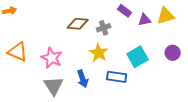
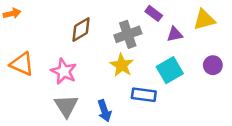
purple triangle: (145, 20) -> (175, 34), moved
brown diamond: (78, 24) -> (81, 29), moved, turned -35
gray cross: (104, 28) -> (128, 34), size x1.5
blue arrow: (83, 79) -> (104, 111), moved

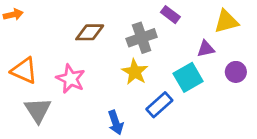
brown diamond: (81, 29) -> (90, 32), turned 30
purple triangle: (175, 34) -> (206, 49), moved
blue rectangle: (144, 95) -> (159, 105), turned -50
gray triangle: (66, 106) -> (38, 110), moved

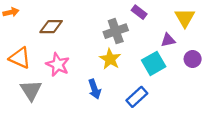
yellow triangle: (226, 21) -> (185, 18), turned -45
brown diamond: (90, 32) -> (51, 27), moved
blue rectangle: (159, 105) -> (137, 97), moved
blue arrow: (116, 122) -> (95, 89), moved

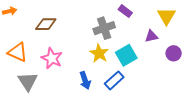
cyan square: (154, 63) -> (126, 55), moved
blue rectangle: (137, 97) -> (114, 80), moved

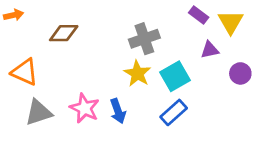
purple rectangle: (125, 11) -> (199, 15), moved
pink star: (52, 58) -> (85, 108), moved
blue rectangle: (114, 80) -> (174, 112), moved
gray triangle: (28, 81) -> (39, 112), turned 45

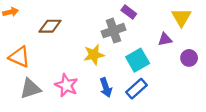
purple rectangle: (199, 15) -> (129, 12), moved
yellow star: (137, 73) -> (94, 55), moved, turned 30
blue arrow: (118, 111) -> (106, 88), moved

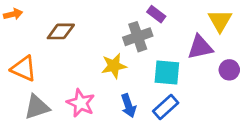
purple triangle: (165, 39) -> (200, 47), size x1.5
cyan square: (138, 60) -> (167, 73), turned 35

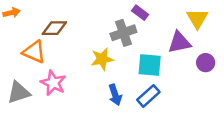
orange triangle: (24, 69) -> (34, 52), moved
pink star: (81, 103) -> (53, 83), moved
gray triangle: (37, 107) -> (19, 92), moved

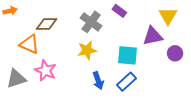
gray cross: (123, 33) -> (91, 22), moved, turned -35

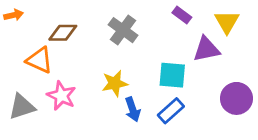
purple rectangle: (119, 11) -> (182, 15), moved
yellow star: (87, 50) -> (115, 83), moved
purple circle: (175, 53) -> (236, 98), moved, size x1.5

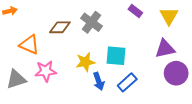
brown diamond: (63, 33) -> (60, 27), moved
purple triangle: (206, 49) -> (165, 49), moved
cyan square: (172, 75) -> (116, 56), moved
pink star: (61, 96) -> (46, 71), turned -30

